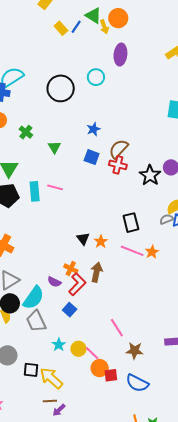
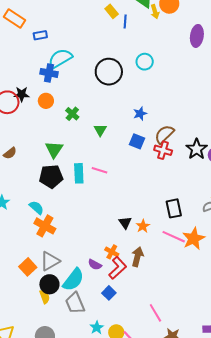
blue line: (76, 27) -> (125, 21), moved, turned -32
purple ellipse: (120, 55) -> (197, 36), moved
black star: (150, 175) -> (197, 149), moved
orange star: (152, 252) -> (194, 239), size x1.6

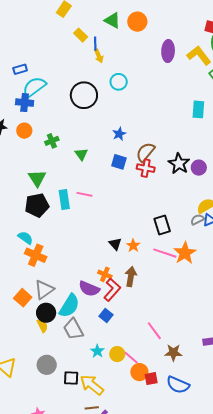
yellow arrow: (155, 12) -> (99, 56), moved
blue rectangle: (40, 35) -> (20, 69), moved
green cross: (72, 114) -> (52, 141), turned 32
purple semicircle: (95, 265) -> (89, 289), size x1.5

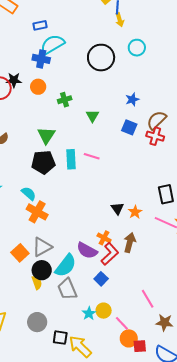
yellow circle: (117, 354) -> (104, 311), moved

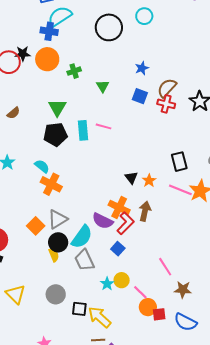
orange circle: (38, 87) -> (47, 59), size x1.5
orange cross: (104, 238) -> (119, 208), size x1.5

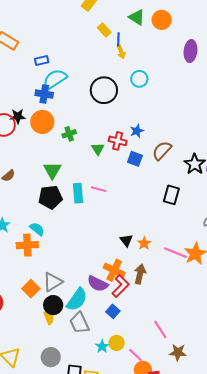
red cross: (166, 104) -> (118, 141), moved
black rectangle: (179, 162) -> (171, 195), moved, turned 30
orange cross: (51, 184) -> (27, 245), moved, turned -30

